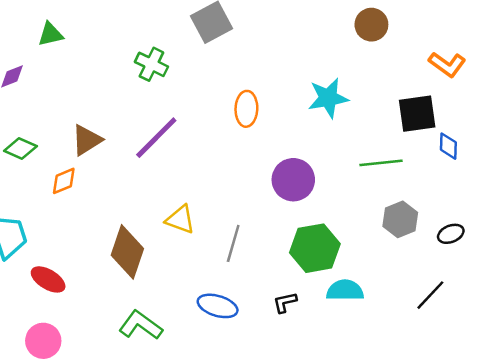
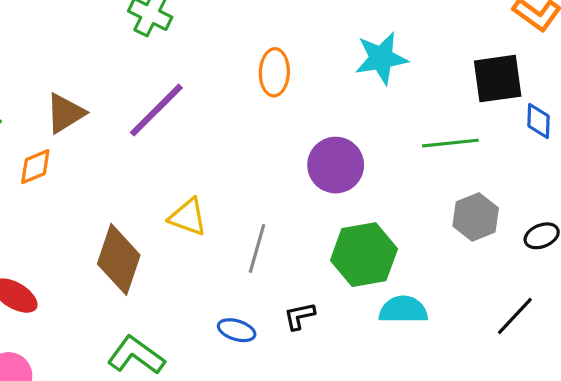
black L-shape: (285, 302) -> (299, 316), moved
blue ellipse: (218, 306) -> (237, 330), size x0.7

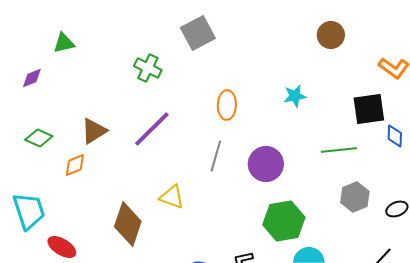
cyan star: (381, 58) -> (295, 96), size x0.7
gray line: (257, 248) -> (216, 156), moved

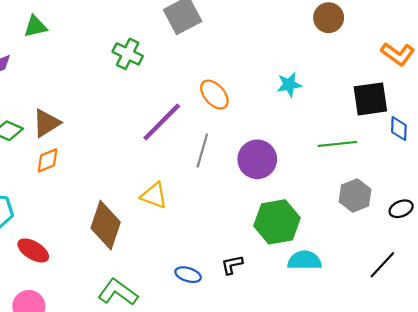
orange ellipse: (227, 105) -> (214, 95), turned -44
purple line: (152, 129) -> (162, 122), moved
brown triangle: (94, 131) -> (46, 123), moved

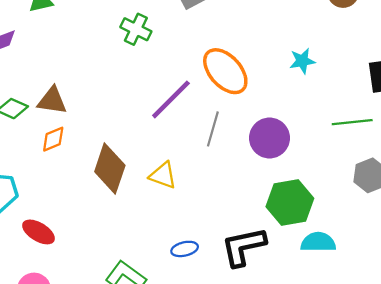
orange ellipse: (214, 95) -> (225, 71), size x1.5
brown triangle: (46, 123) -> (52, 101), turned 40
brown diamond: (106, 225) -> (110, 169), moved
black L-shape: (232, 265) -> (243, 247), size x2.0
blue ellipse: (188, 275) -> (185, 249), moved, turned -30

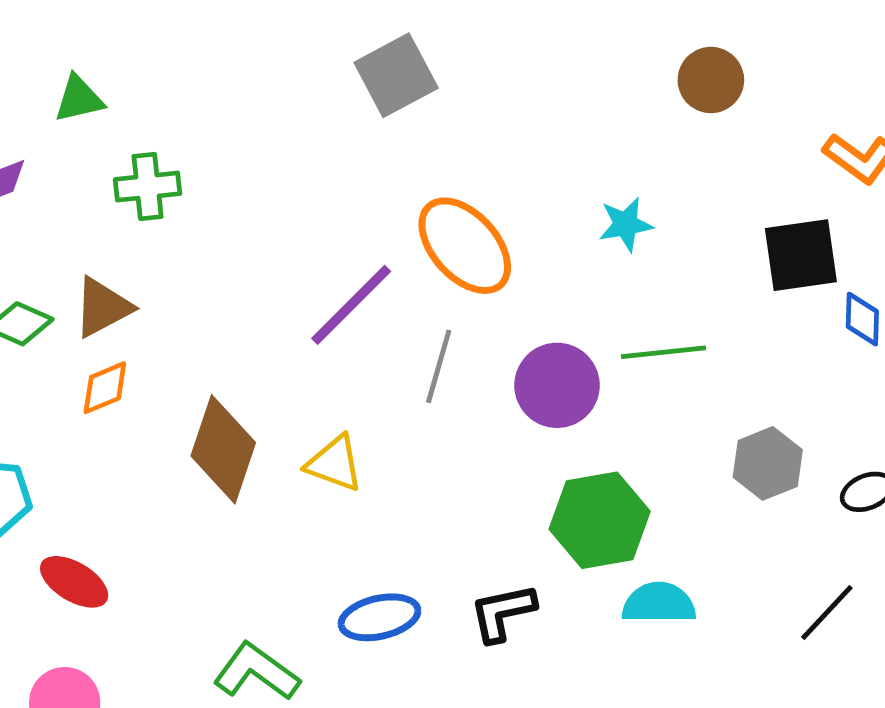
green cross: (136, 29) -> (148, 187), moved, turned -32
brown triangle: (52, 101) -> (103, 307), turned -36
green line: (352, 122) -> (664, 352), moved
black L-shape: (243, 247) -> (503, 613), size x0.7
blue ellipse: (185, 249) -> (379, 617), size x1.4

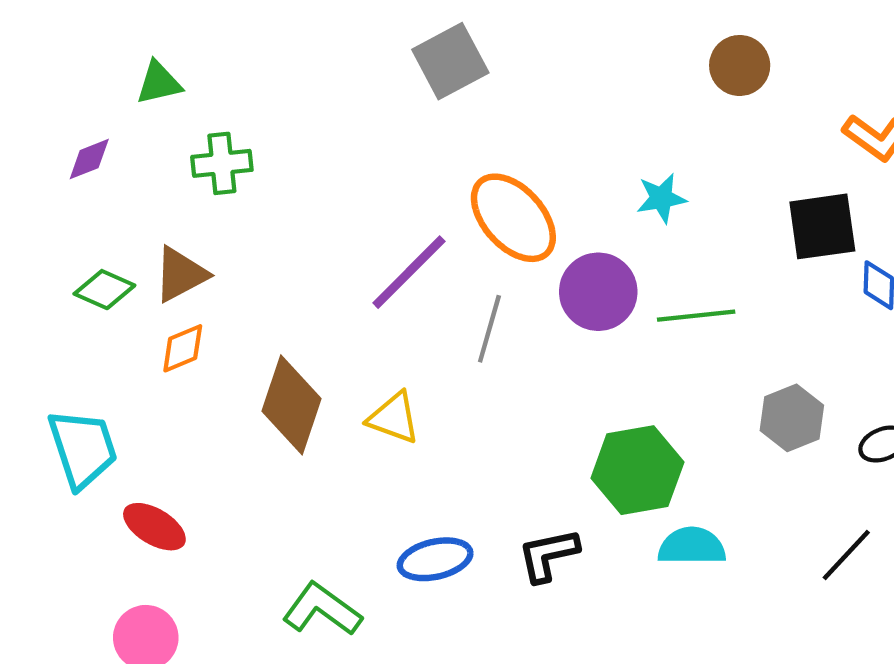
purple circle: (557, 385) -> (598, 292), moved

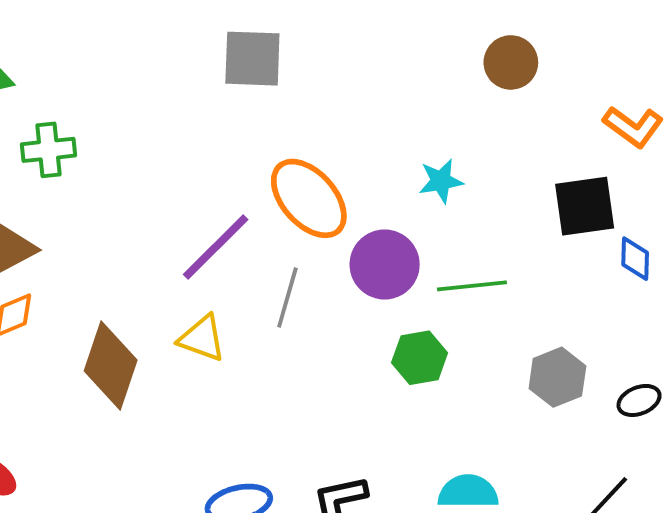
gray square: (450, 61) -> (252, 59), turned 30
yellow triangle: (394, 418) -> (202, 338), moved
green hexagon: (637, 470) -> (420, 358), moved, size x0.7

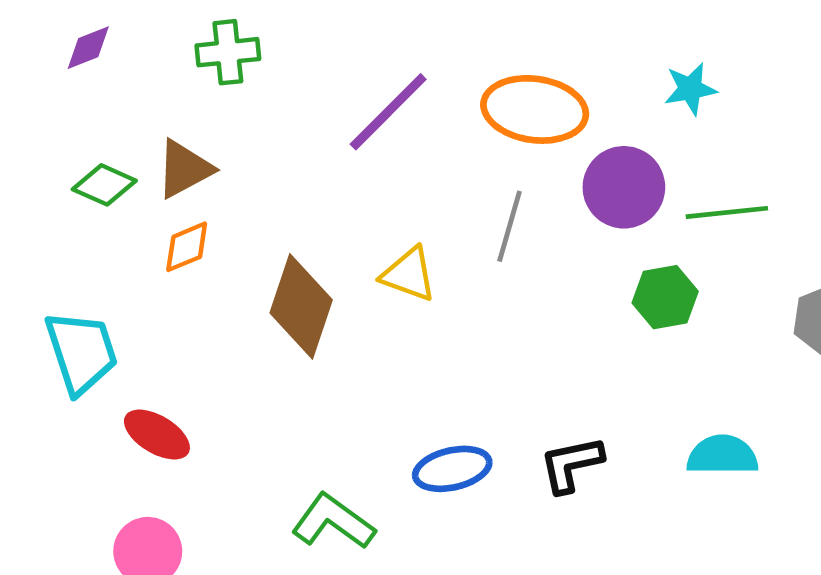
orange ellipse: (309, 198) -> (535, 109), turned -40
purple line: (216, 247) -> (388, 112), moved

